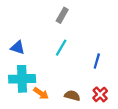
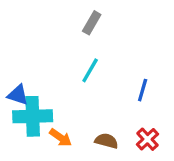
blue triangle: (18, 48) -> (18, 95), moved

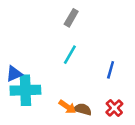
blue triangle: (18, 95) -> (14, 74), turned -42
orange arrow: (61, 138) -> (67, 107), moved

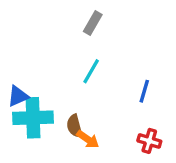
red cross: (114, 108) -> (149, 141), turned -30
brown semicircle: (83, 109) -> (75, 126), moved, turned -120

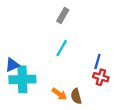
brown semicircle: (75, 126) -> (76, 96), moved
red cross: (149, 141) -> (101, 77), moved

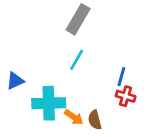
gray rectangle: (63, 16) -> (78, 19), size x1.5
cyan cross: (22, 79) -> (49, 103), moved

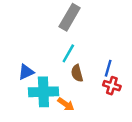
blue triangle: (15, 81) -> (26, 72), moved
brown semicircle: (95, 120) -> (77, 73), moved

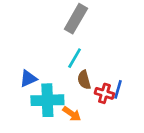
blue line: (108, 68) -> (118, 89), moved
red cross: (112, 86) -> (104, 93), moved

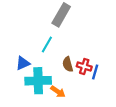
cyan line: (75, 58) -> (47, 45), moved
red cross: (104, 93) -> (84, 66), moved

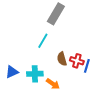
blue triangle: (23, 63) -> (12, 72), moved
cyan cross: (38, 81) -> (35, 74), size x0.7

